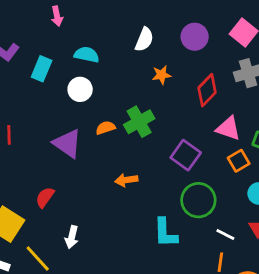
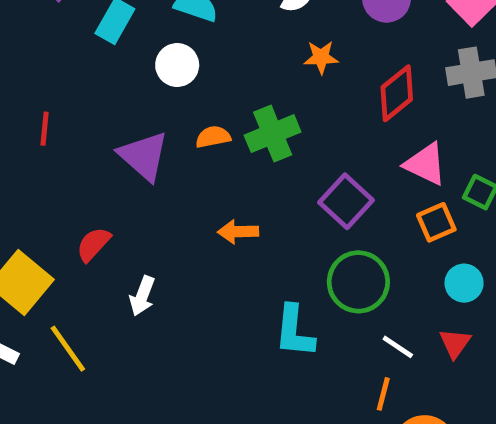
white arrow: (72, 237) -> (142, 296), moved

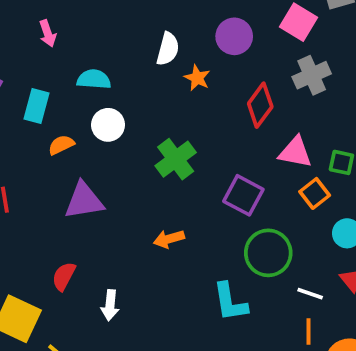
orange star: (321, 57) -> (197, 78), moved, turned -30
white circle: (177, 65) -> (108, 125), moved
orange semicircle: (213, 137) -> (61, 145), moved
purple triangle: (144, 156) -> (84, 201), turned -36

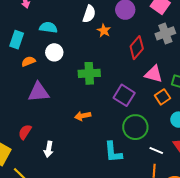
green cross: (176, 159) -> (89, 73), turned 30

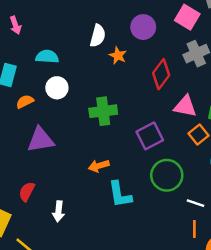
purple square: (124, 95) -> (150, 136), turned 35
cyan L-shape: (113, 152) -> (120, 194), moved

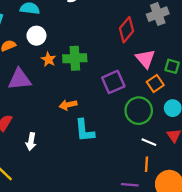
orange star: (118, 56) -> (48, 59), moved
pink triangle: (185, 106) -> (145, 59), turned 35
green circle: (167, 175) -> (139, 111), moved

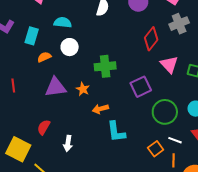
orange star: (48, 59) -> (83, 89), moved
orange square: (155, 84) -> (156, 149), moved

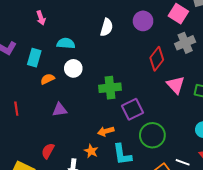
purple triangle: (56, 87) -> (60, 110), size x0.7
purple square: (141, 87) -> (133, 109), moved
orange star: (83, 89) -> (91, 151), moved
green circle: (165, 112) -> (152, 135), moved

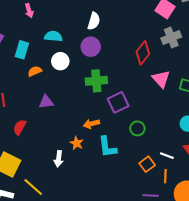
purple circle: (143, 21) -> (91, 47), moved
green circle: (152, 135) -> (137, 128), size x0.6
red semicircle: (48, 151) -> (20, 127), moved

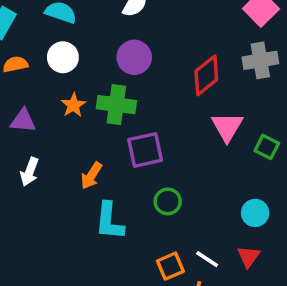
purple circle: (91, 47) -> (134, 57), moved
orange arrow: (91, 124) -> (91, 176), turned -56
orange star: (77, 143) -> (73, 105), moved
white arrow: (59, 159) -> (30, 172), moved

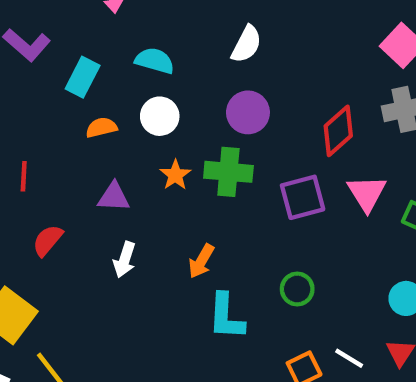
purple square: (145, 150) -> (303, 197), moved

